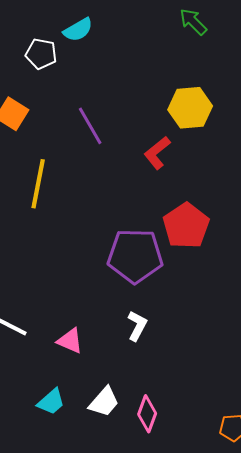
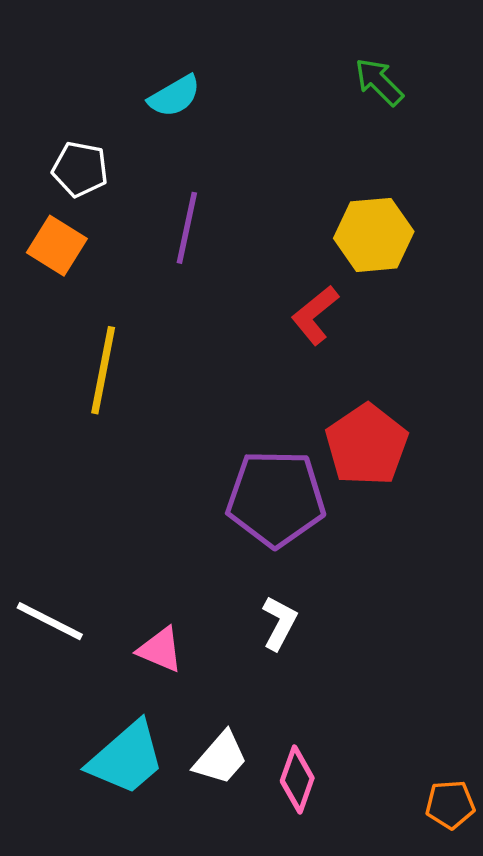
white pentagon: (41, 54) -> (80, 169), moved
purple line: (90, 126) -> (187, 228), moved, turned 42
cyan trapezoid: (51, 402) -> (126, 758), size x1.6

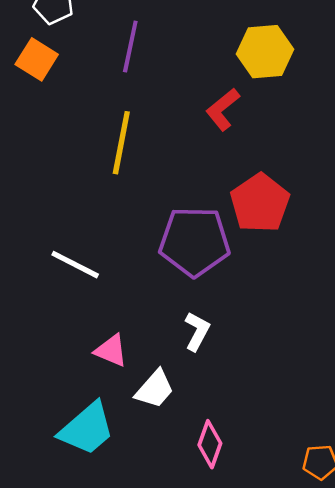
yellow line: (103, 370) -> (121, 143), moved
white line: (50, 621) -> (75, 265), moved
white trapezoid: (221, 758) -> (155, 389), moved

